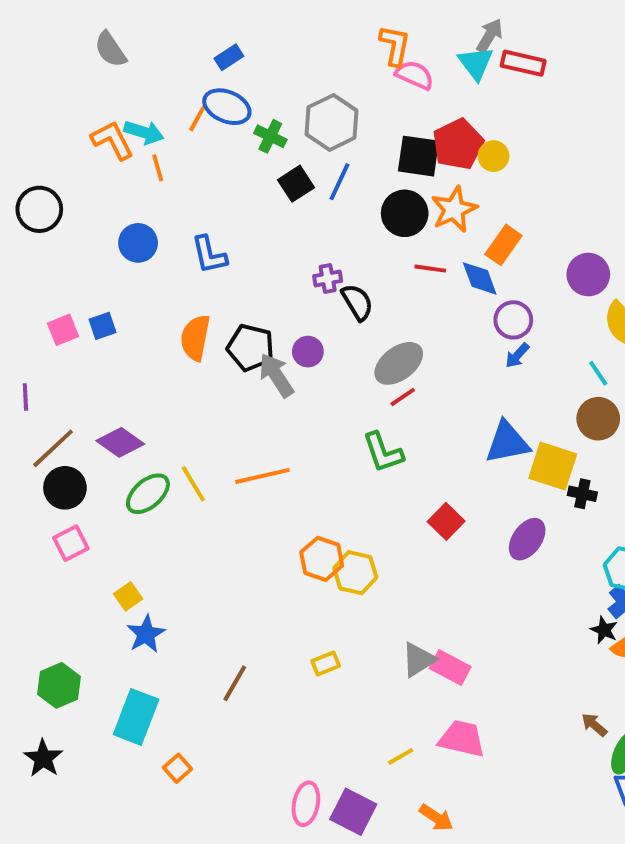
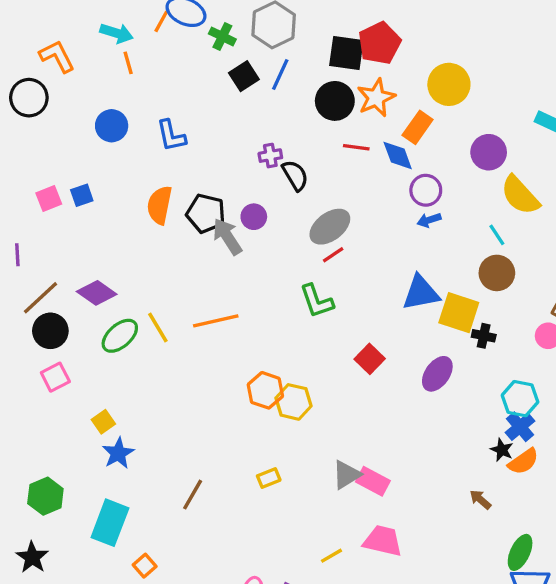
orange L-shape: (112, 140) -> (57, 56), moved
yellow circle: (494, 156) -> (449, 84), moved, size x1.6
blue arrow: (517, 355) -> (429, 220), turned 30
brown arrow: (594, 725) -> (480, 499), moved

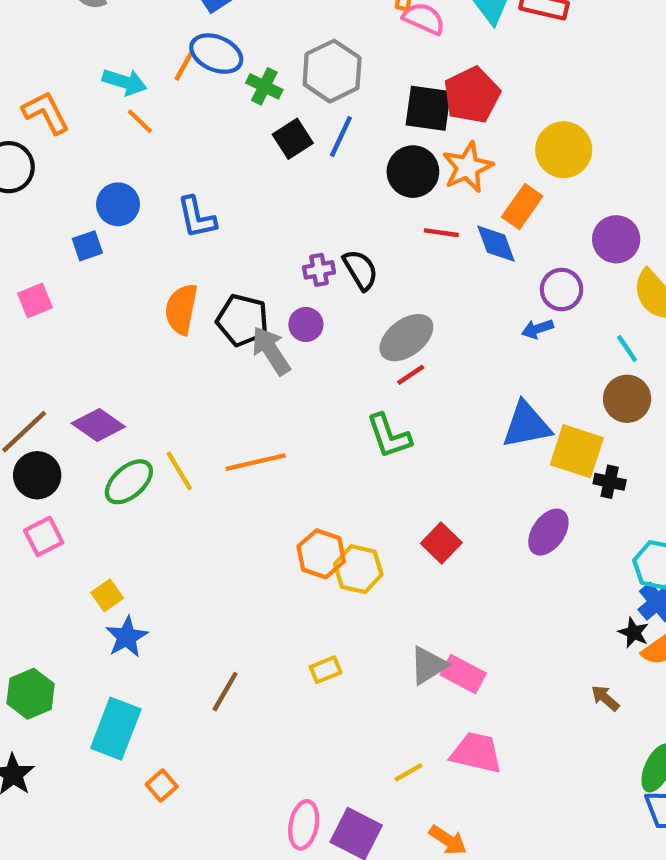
orange line: (128, 63) -> (140, 121), turned -30
purple cross: (270, 156) -> (319, 270), moved
purple circle: (426, 190) -> (562, 290), moved
blue square: (82, 195) -> (87, 246), moved
red square: (370, 359) -> (441, 543), moved

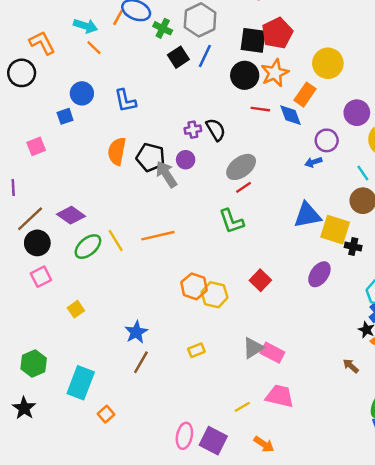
blue star: (127, 637) -> (136, 332), moved

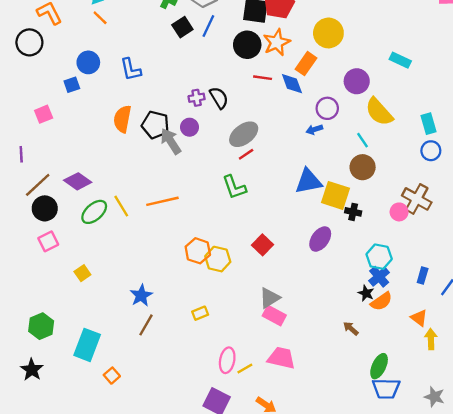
gray triangle: (253, 348) -> (270, 298), moved
pink ellipse: (184, 436) -> (227, 360), moved

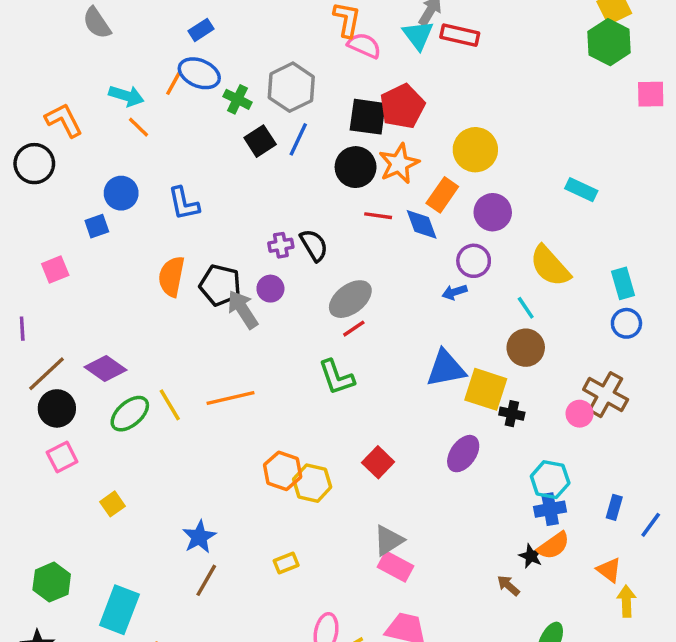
purple circle: (357, 81) -> (493, 212), moved
blue cross: (379, 277) -> (550, 509), turned 30
black star: (366, 293) -> (531, 556), moved

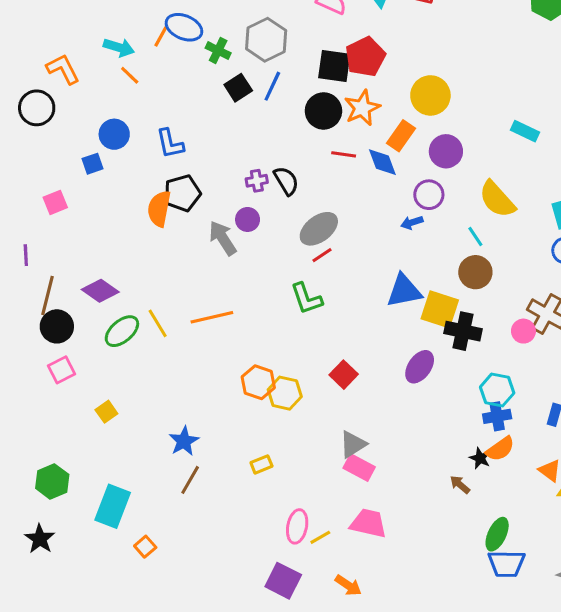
black pentagon: (220, 285) -> (182, 193), moved, turned -30
brown line: (46, 374) -> (48, 295), turned -33
black cross: (512, 414) -> (463, 331), size x1.6

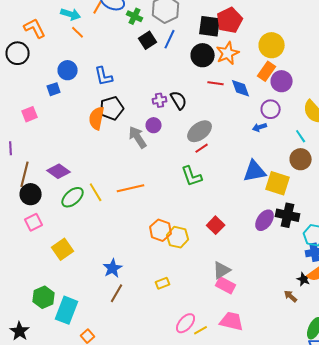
orange rectangle: (401, 136) -> (267, 71), moved
black cross: (463, 331) -> (288, 215), moved
yellow square: (106, 412) -> (63, 249), size x1.5
green hexagon: (52, 481) -> (44, 297), moved
pink ellipse: (297, 526) -> (186, 323), turned 30

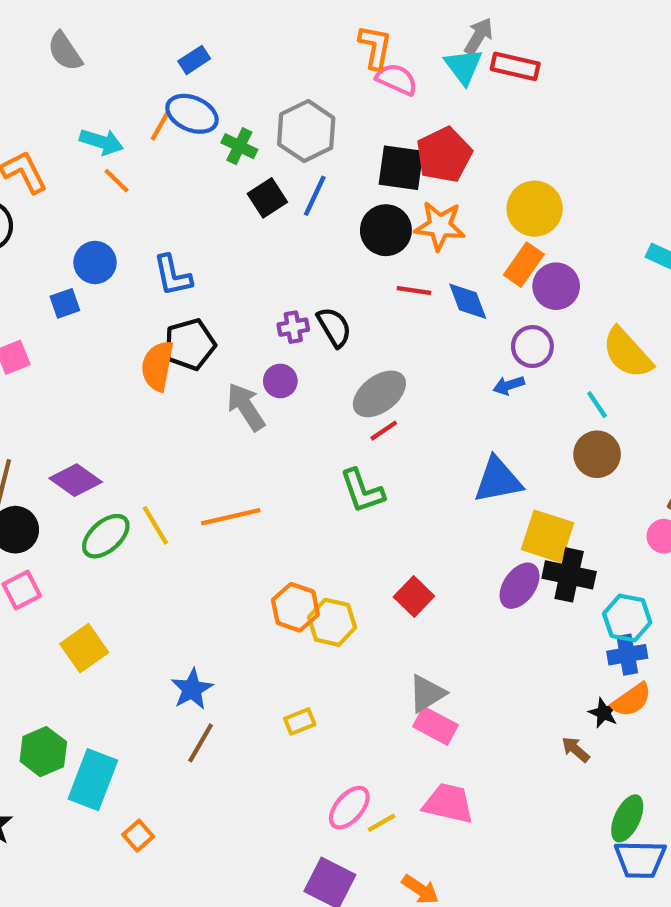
orange star: (228, 53) -> (440, 226), turned 30
yellow square: (278, 183) -> (548, 536), moved

